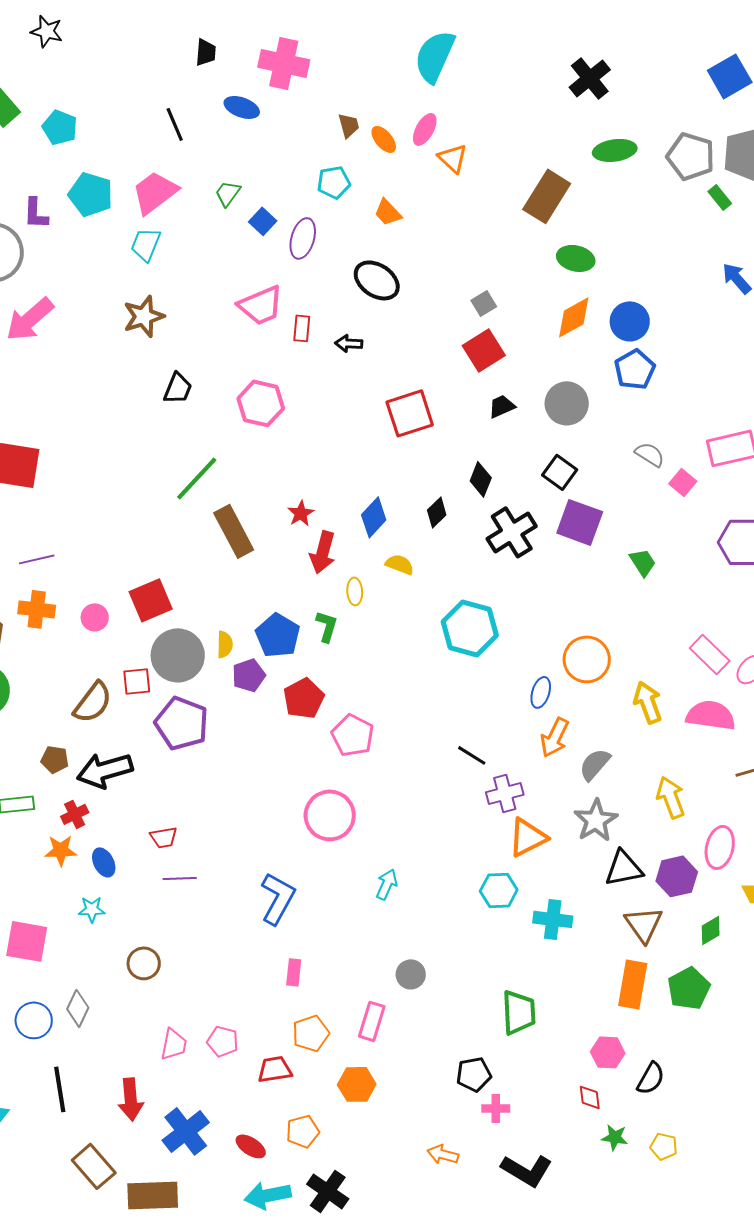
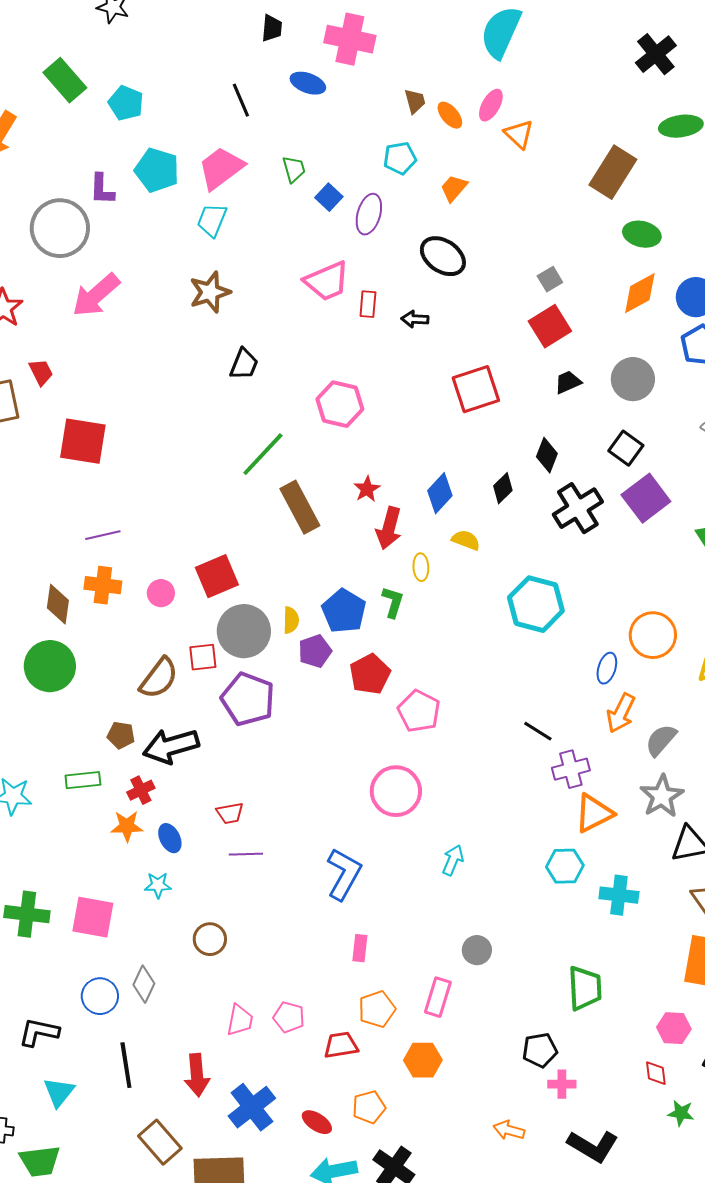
green trapezoid: (228, 193) -> (294, 169), turned 128
orange trapezoid: (388, 212) -> (454, 188), turned 84
pink hexagon: (261, 403) -> (340, 404), moved
purple square: (580, 522) -> (646, 498), turned 33

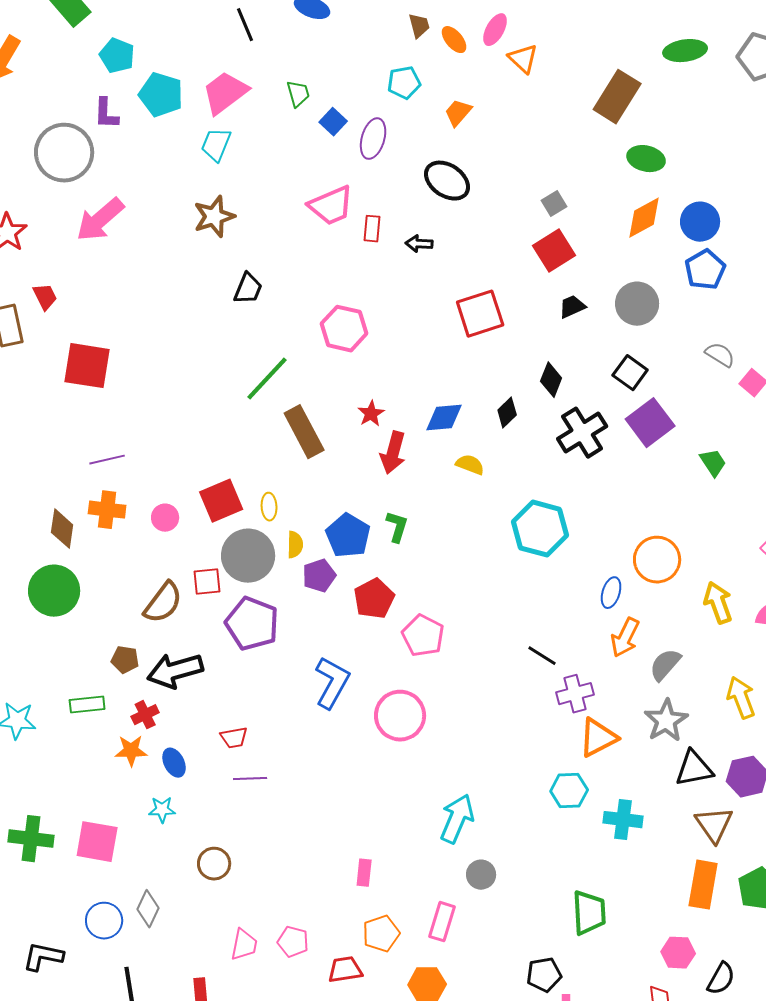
cyan pentagon: (126, 103) -> (117, 56), moved
blue diamond: (440, 493) -> (444, 418), turned 42
yellow ellipse: (421, 567) -> (269, 507), moved
cyan arrow: (453, 860) -> (457, 819), moved, size x1.6
blue L-shape: (344, 874) -> (332, 683), moved

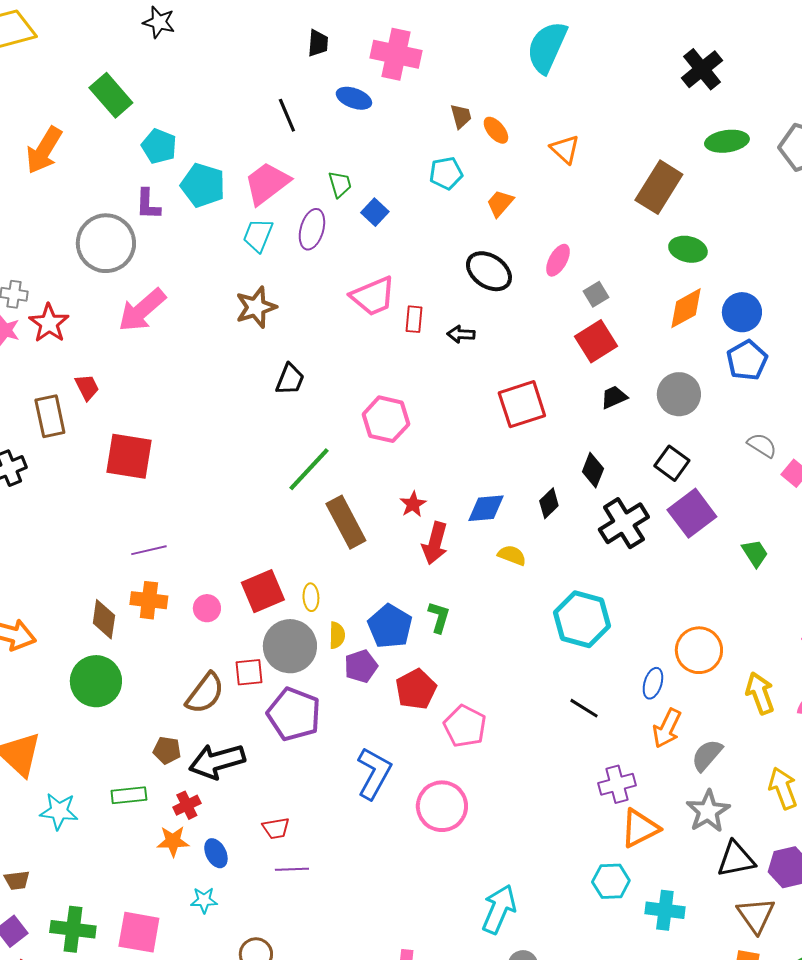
pink ellipse: (495, 30) -> (558, 260), moved
purple ellipse: (373, 139) -> (312, 229), moved
black line: (542, 656) -> (584, 708), moved

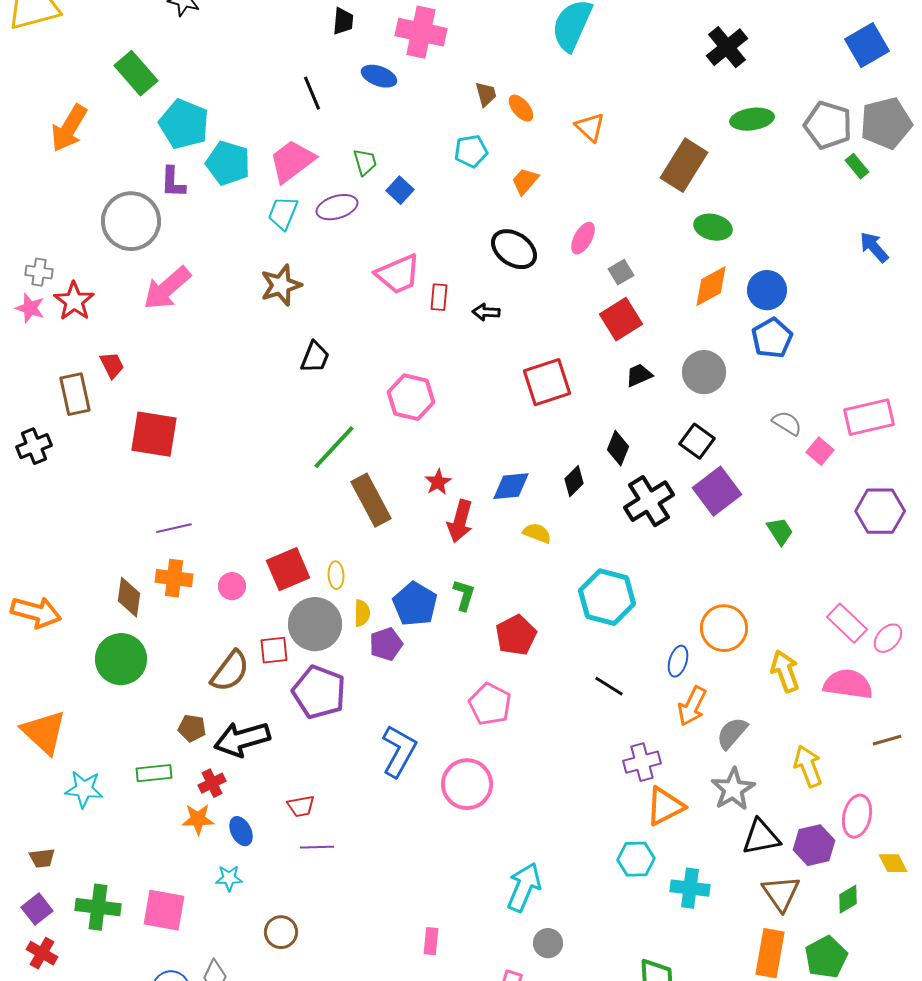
cyan pentagon: (159, 146) -> (184, 124), size x1.4
purple ellipse: (312, 229) -> (337, 207), turned 57
red pentagon: (416, 689) -> (516, 635), moved

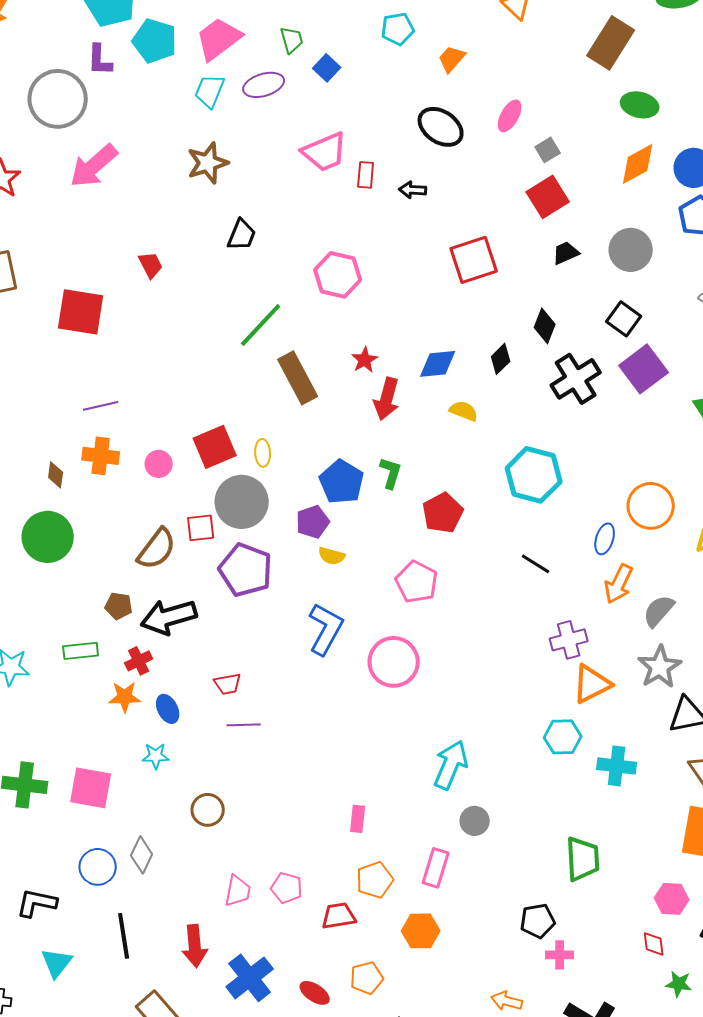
red trapezoid: (112, 365) -> (151, 265), moved
brown diamond: (129, 597) -> (56, 475), size x0.7
yellow semicircle: (362, 613) -> (332, 556), moved, turned 104

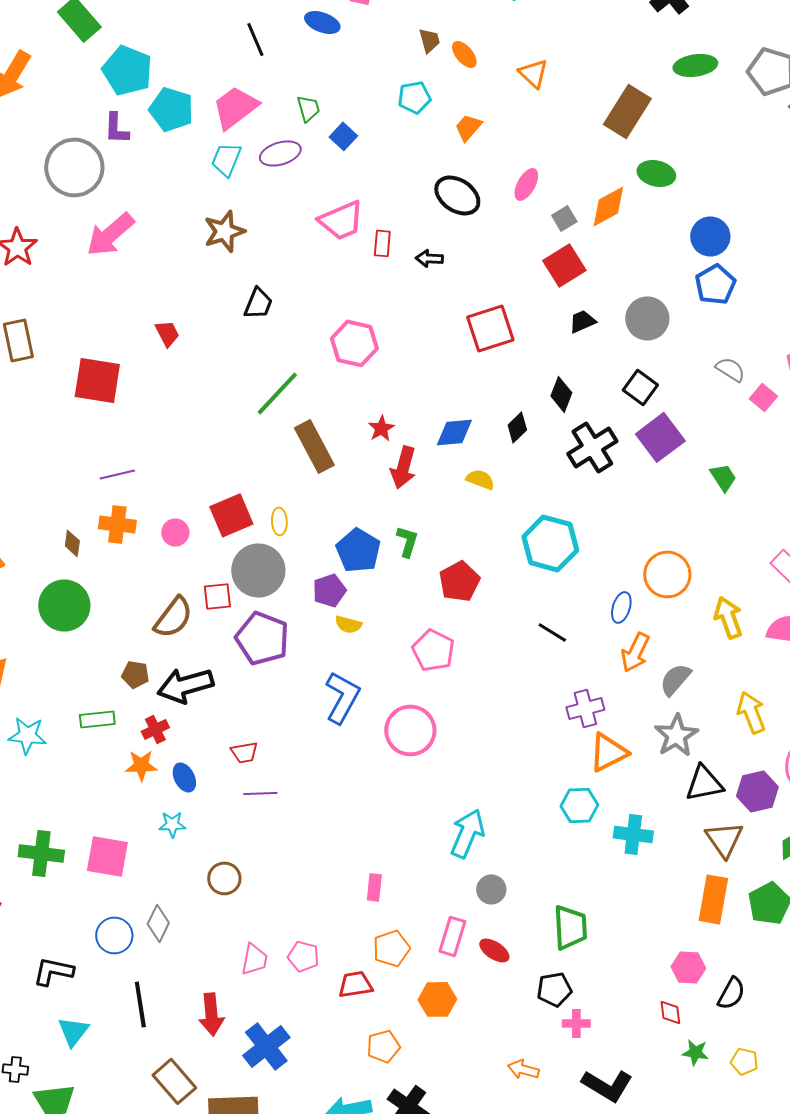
orange diamond: (638, 164) -> (608, 206), moved
green trapezoid: (583, 859) -> (570, 927), moved
red ellipse: (315, 993) -> (494, 950), moved

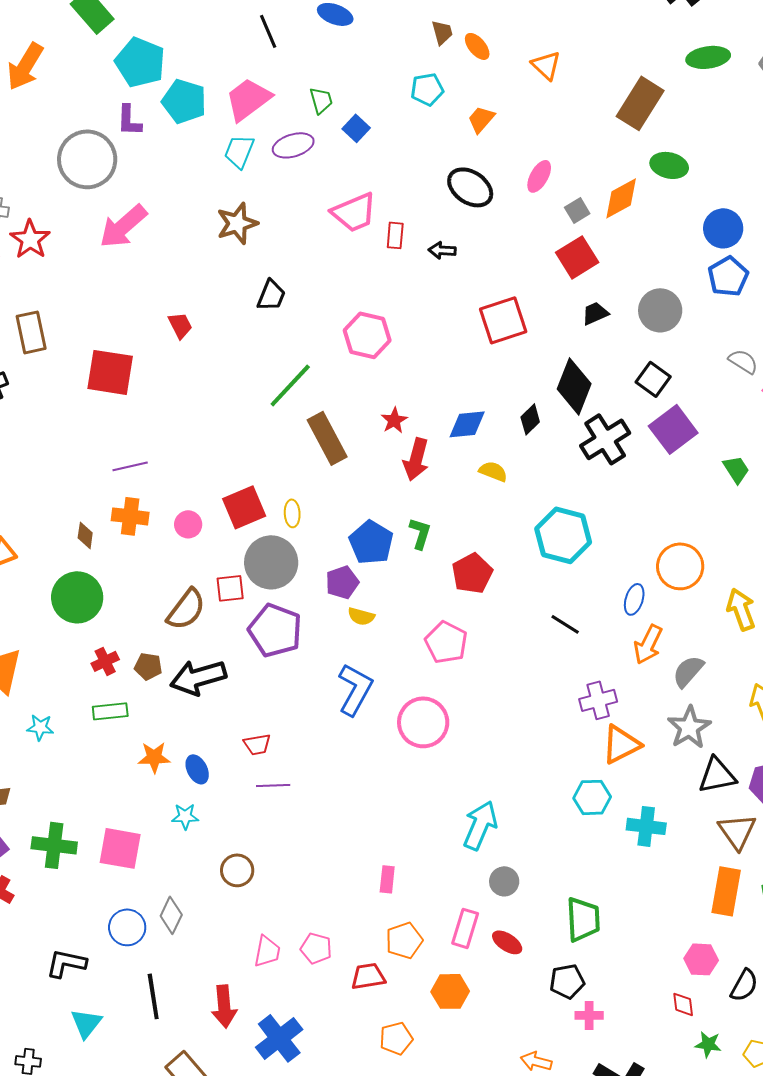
black diamond: (561, 394) -> (574, 386), size x1.6
red cross: (155, 729) -> (105, 661), moved
cyan star: (27, 735) -> (40, 727), size x0.7

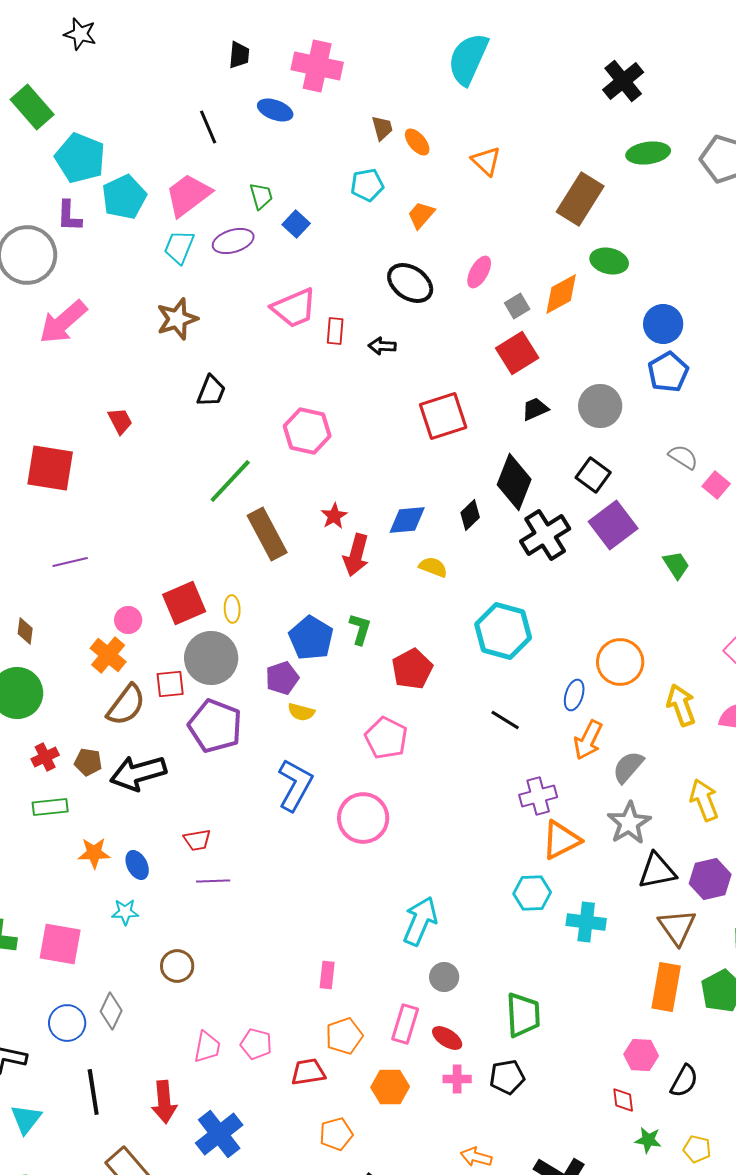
cyan pentagon: (184, 101) -> (124, 197), turned 30
orange cross: (130, 516) -> (108, 655), moved, turned 33
pink cross: (589, 1015) -> (457, 1079), moved

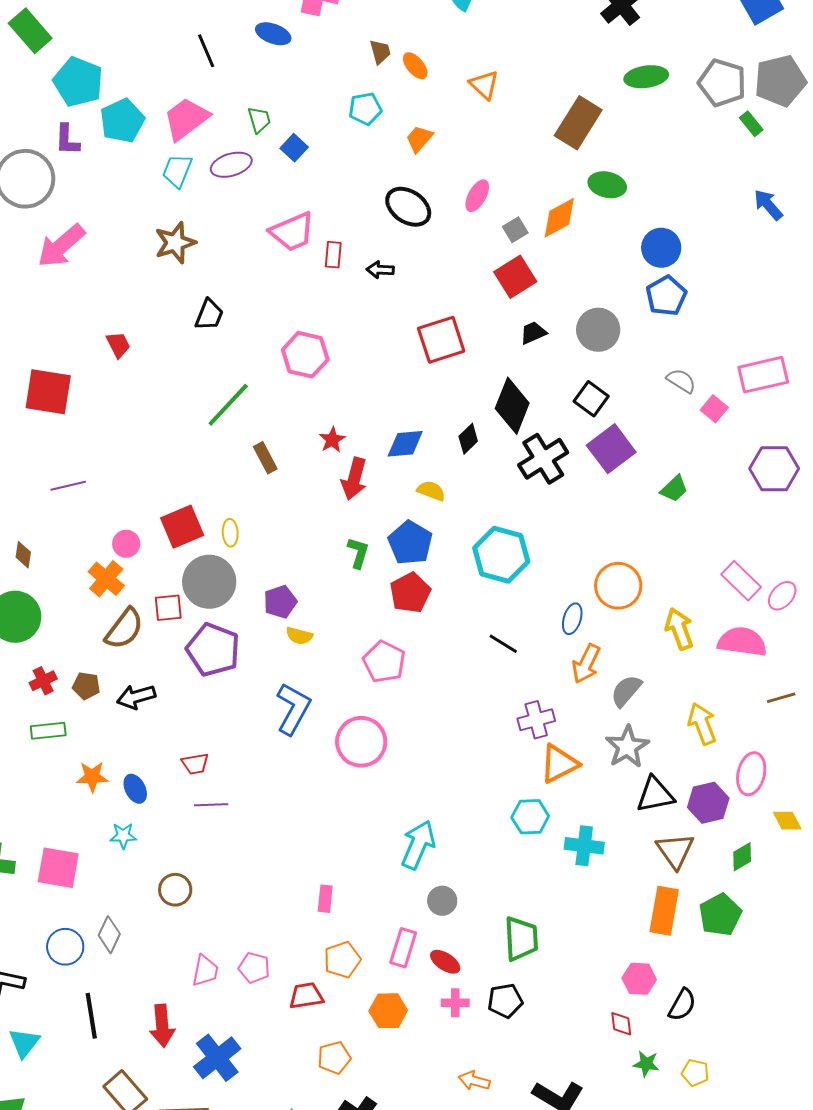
brown rectangle: (267, 534) -> (265, 458), size x0.6
green trapezoid: (676, 565) -> (674, 489), turned 80
blue pentagon: (311, 638) -> (410, 543), moved
black arrow: (138, 773) -> (136, 697), size x0.7

